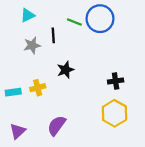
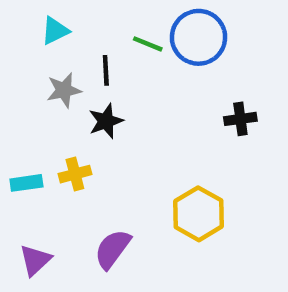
black star: (65, 70) -> (106, 121), moved
black cross: (116, 81) -> (240, 119), moved
yellow hexagon: (114, 113) -> (198, 214), moved

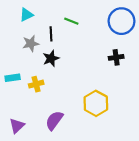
blue circle: (198, 37) -> (122, 21), moved
cyan rectangle: (26, 183) -> (13, 78), moved

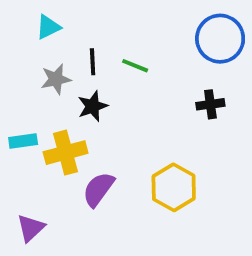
green line: (71, 21) -> (135, 66), moved
yellow cross: (36, 84) -> (66, 153), size x1.5
purple semicircle: (54, 120) -> (98, 189), moved

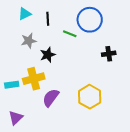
blue circle: (220, 39) -> (90, 20), moved
black line: (93, 62) -> (48, 19), moved
cyan rectangle: (23, 141) -> (12, 85), moved

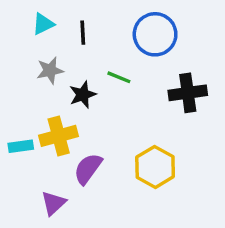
green line: (70, 34) -> (119, 77), moved
black cross: (109, 54) -> (188, 93), size x1.5
purple triangle: (16, 118) -> (53, 203), moved

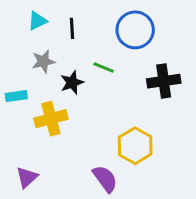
cyan rectangle: (21, 146) -> (16, 96), moved
purple semicircle: (88, 169) -> (105, 179), moved, turned 108
purple triangle: (53, 203) -> (27, 177), moved

